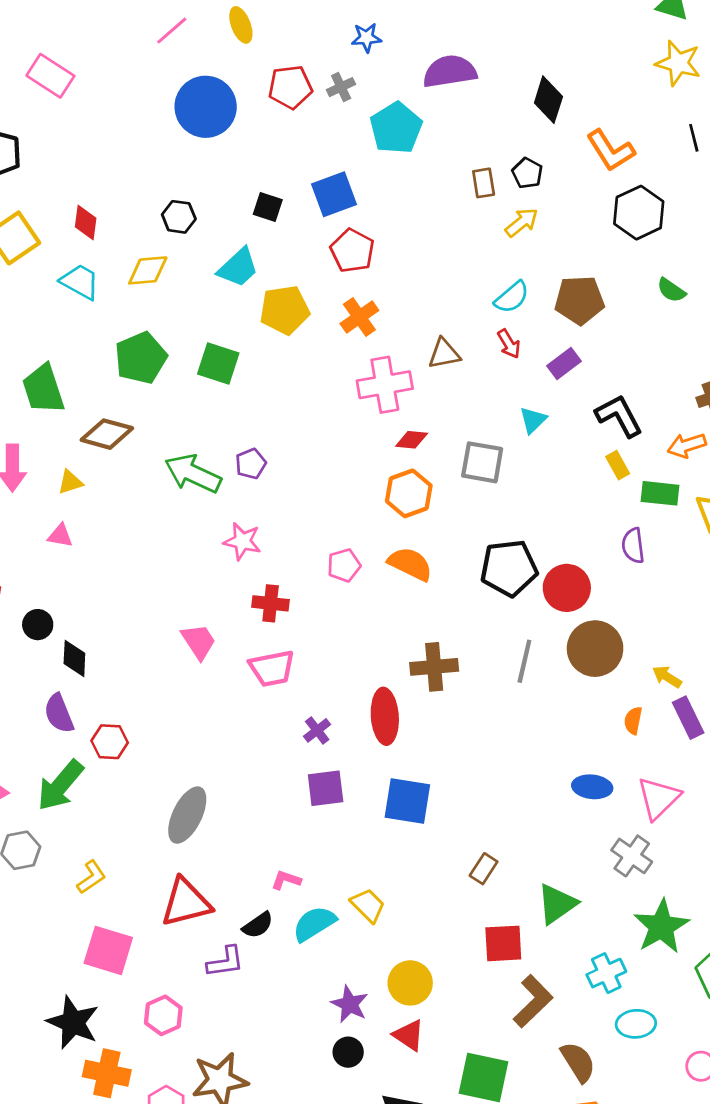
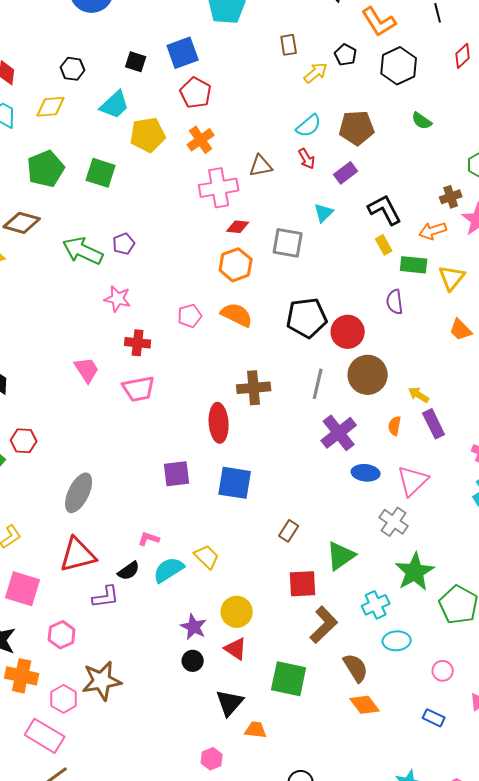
black pentagon: (527, 173) -> (346, 55), moved
purple cross: (317, 730) -> (339, 433), moved, size x1.8

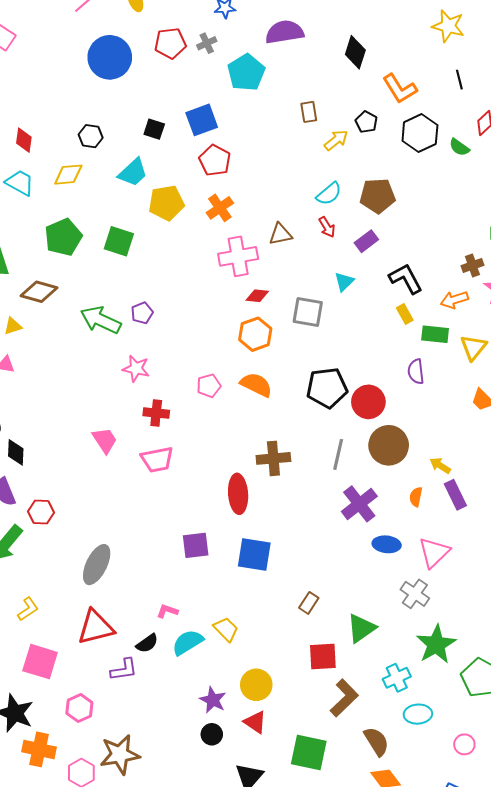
green semicircle: (422, 121) -> (459, 147), moved

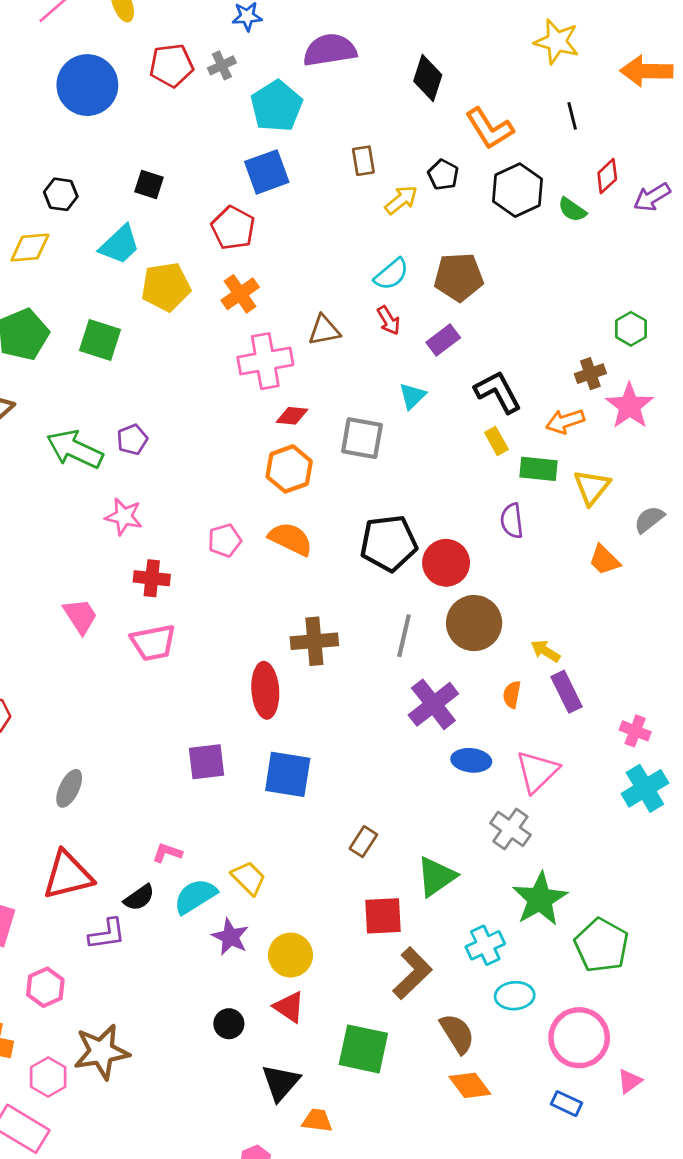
blue square: (202, 120) -> (267, 172), moved
gray ellipse: (97, 565) -> (69, 788), size x0.7
purple star: (213, 700) -> (230, 937), moved
pink circle: (464, 744) -> (579, 1038), size x2.0

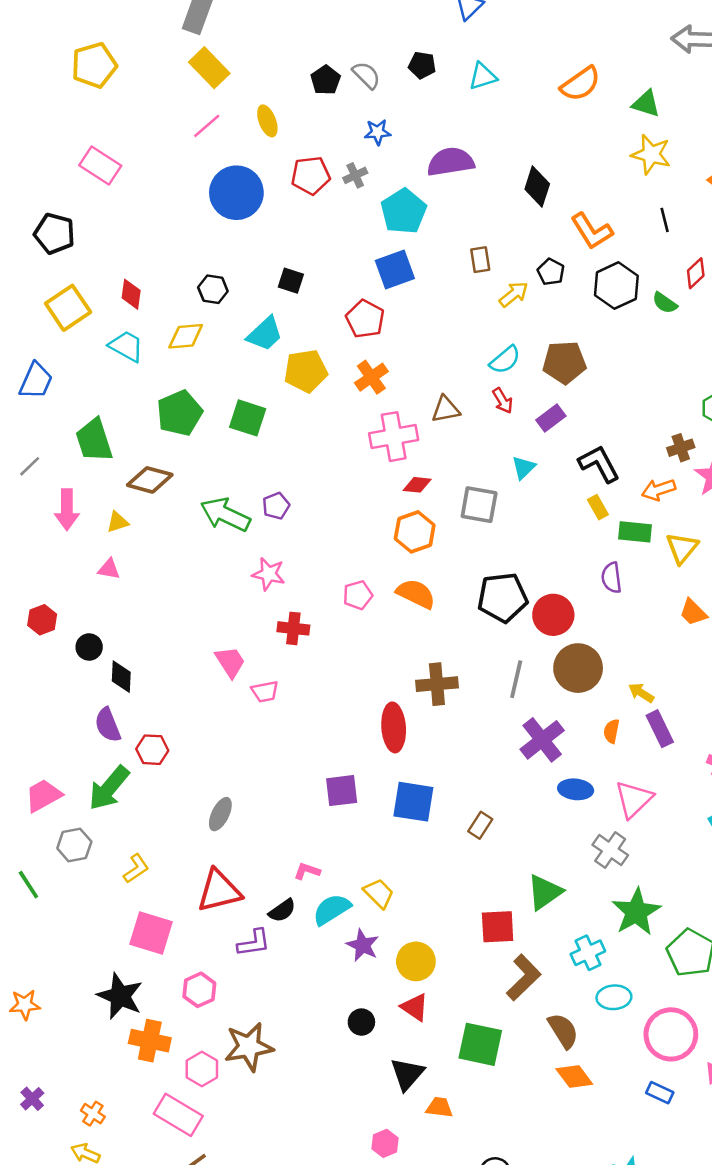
pink trapezoid: (153, 643) -> (265, 692), moved, size x0.7
brown rectangle: (363, 842) -> (480, 825), moved

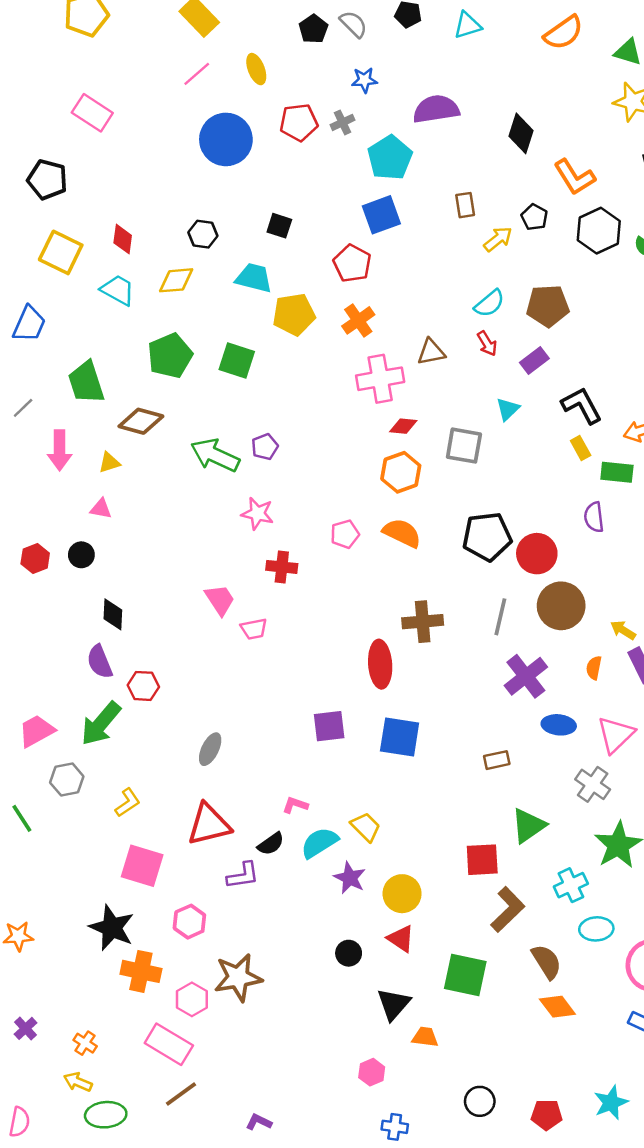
yellow square: (68, 308) -> (61, 252), turned -30
cyan trapezoid: (265, 334) -> (254, 278), turned -123
black circle: (89, 647) -> (81, 555), moved
brown rectangle: (480, 825) -> (497, 760), moved, turned 45

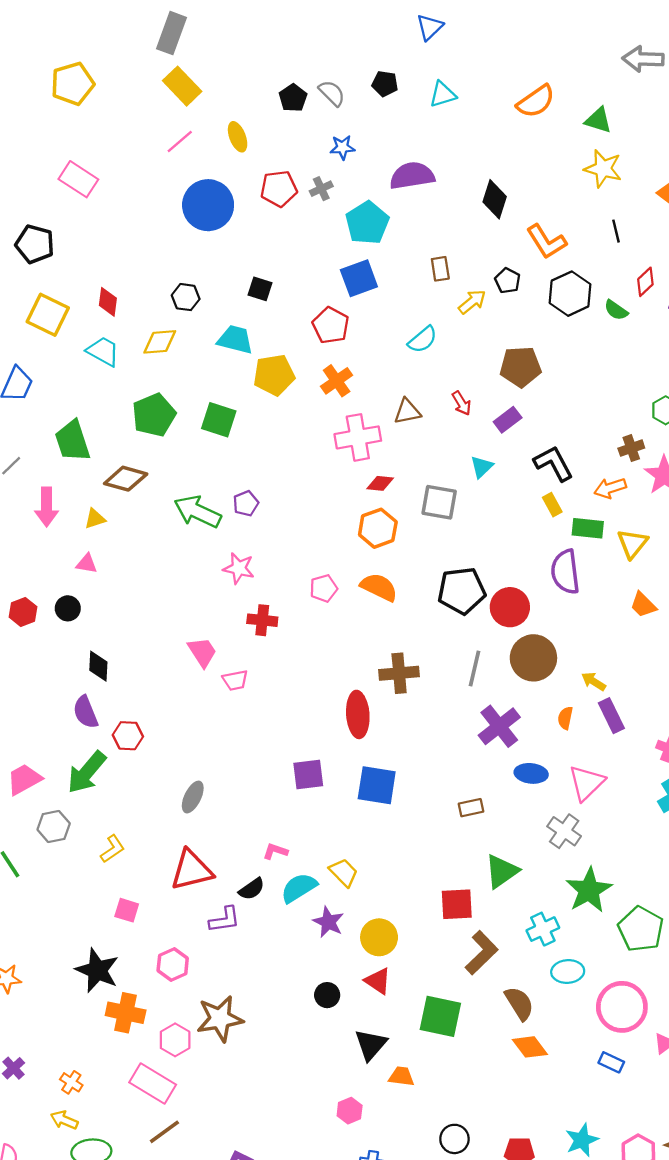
cyan semicircle: (489, 303) -> (423, 340), moved
purple semicircle: (594, 517) -> (565, 572), size x1.5
pink square: (142, 866) -> (127, 910), size x0.6

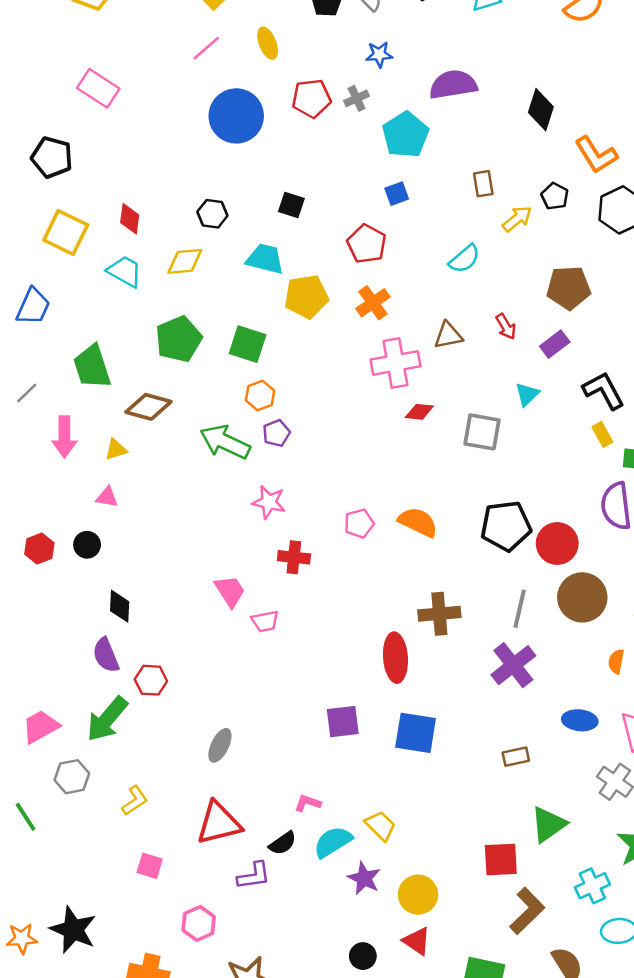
blue square: (359, 278) -> (397, 194), size x0.6
orange hexagon: (378, 528) -> (260, 396), moved, size x0.7
purple cross: (499, 726) -> (513, 665), moved
black star: (97, 970) -> (73, 930), moved

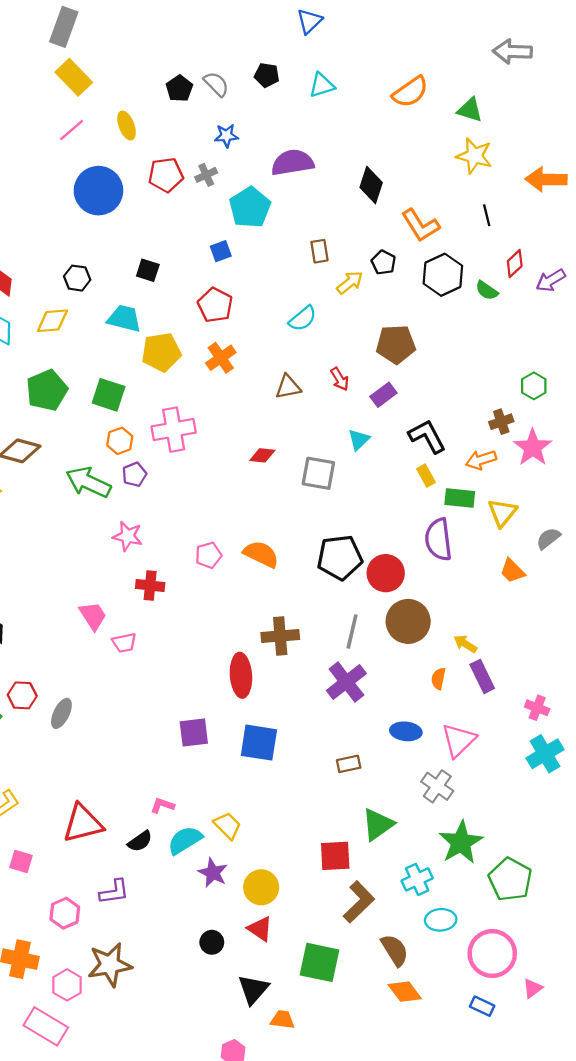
blue square: (397, 194) -> (221, 251), moved
pink cross: (395, 363) -> (174, 430), moved
gray ellipse: (220, 745) -> (61, 713), moved
purple L-shape: (254, 876) -> (114, 892), moved

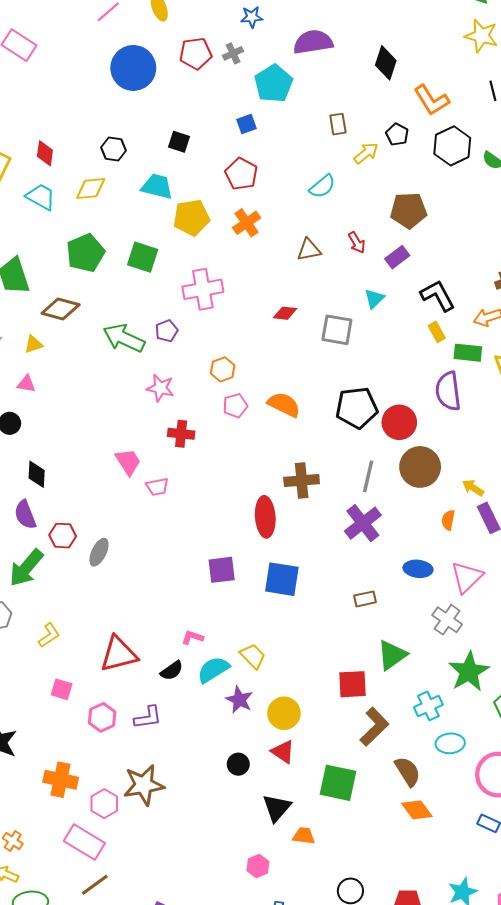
orange hexagon: (120, 441) -> (223, 369), moved
pink hexagon: (65, 913) -> (102, 717), moved

